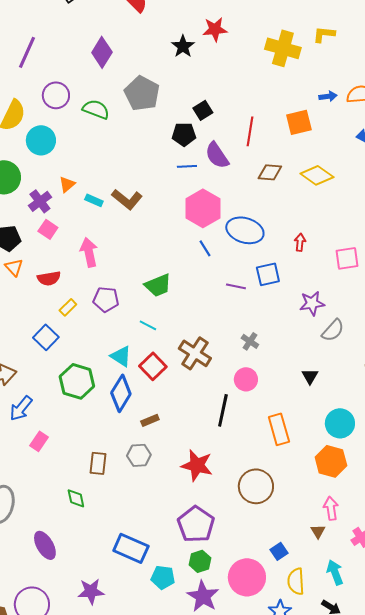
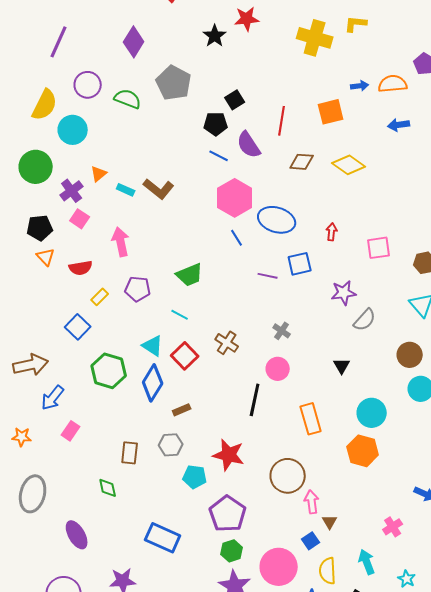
blue line: (187, 166) -> (219, 156), turned 30
brown cross: (195, 353) -> (227, 343), size x0.7
pink arrow: (331, 508) -> (312, 502), moved
brown triangle: (318, 531) -> (330, 522), moved
cyan pentagon: (163, 577) -> (195, 477), moved

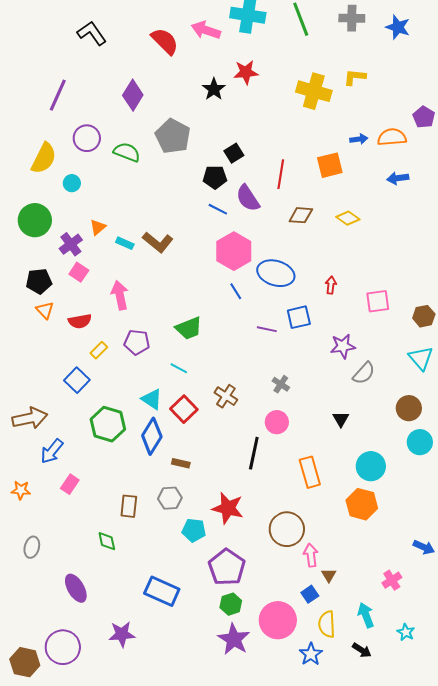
cyan circle: (73, 130) -> (72, 183), size x0.6
yellow diamond: (349, 165) -> (348, 218), size x0.7
brown rectangle: (182, 410) -> (181, 463), turned 36
gray ellipse: (33, 494) -> (32, 547), size x0.6

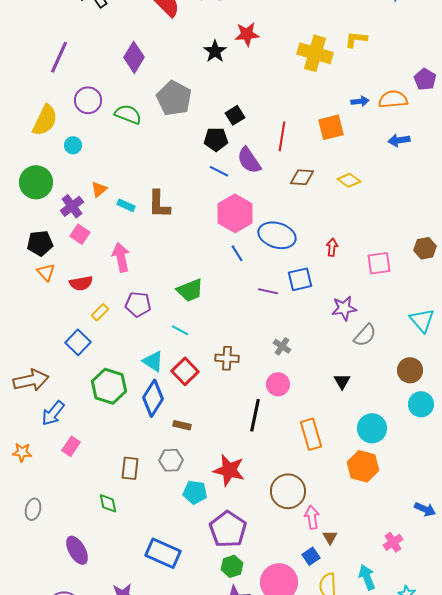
brown L-shape: (158, 242) -> (159, 204), turned 52
brown hexagon: (424, 316) -> (425, 248), moved
brown cross: (226, 396) -> (227, 358), turned -30

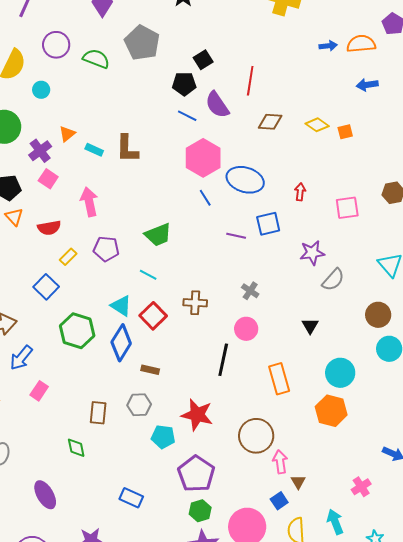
orange square: (331, 127) -> (345, 132), moved, size x0.6
blue rectangle: (163, 553) -> (131, 498), size x0.7

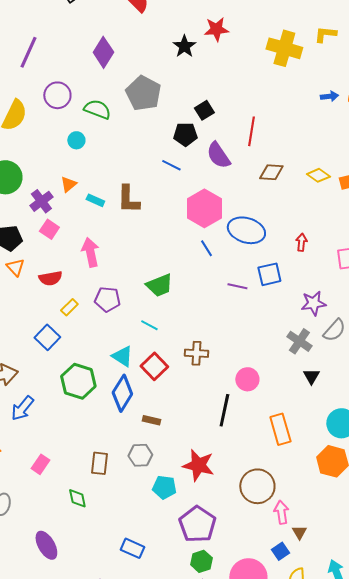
cyan circle: (41, 90) -> (76, 140), moved
blue line: (187, 116) -> (171, 165), moved
gray cross: (250, 291) -> (299, 341), moved, size x1.4
pink rectangle: (39, 391) -> (40, 464), moved

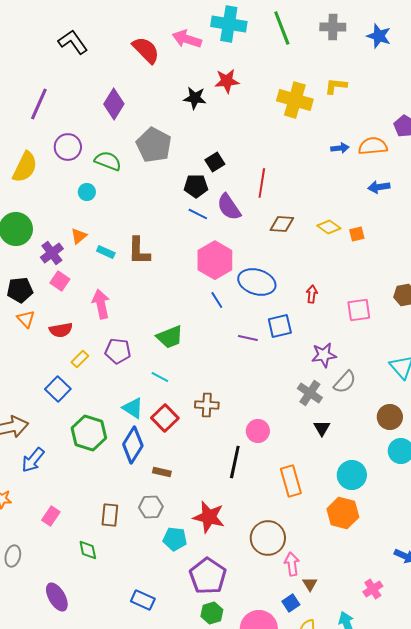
black star: (184, 46) -> (195, 98), turned -30
blue line: (171, 165) -> (198, 214), moved

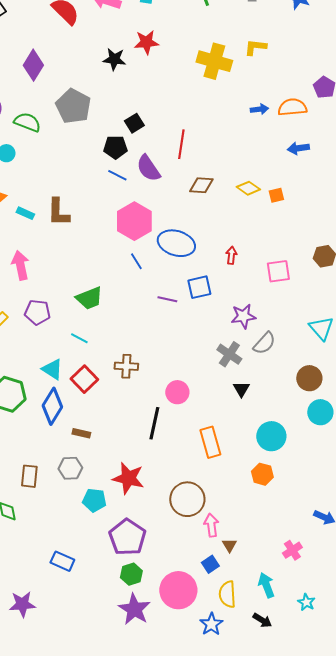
orange hexagon: (343, 513) -> (262, 474), size x0.7

